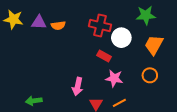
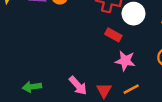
pink arrow: (78, 87) -> (78, 86), moved, turned -54

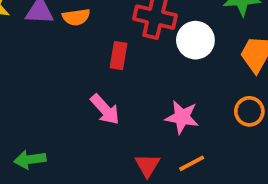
red rectangle: (113, 35) -> (118, 56), moved, turned 70
pink arrow: (78, 86) -> (105, 109), moved

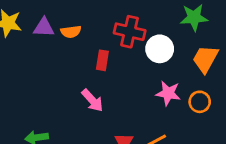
pink star: (182, 117) -> (168, 93), moved

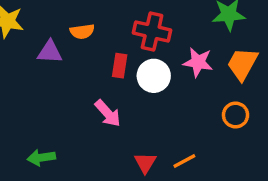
purple triangle: (44, 27) -> (50, 52), moved
white circle: (160, 49) -> (154, 76), moved
pink star: (168, 93) -> (198, 62), moved

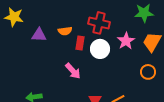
orange semicircle: (82, 32) -> (65, 31), moved
pink star: (198, 62) -> (126, 41), turned 30

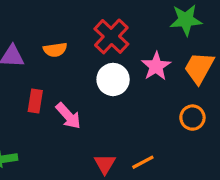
red cross: (99, 23) -> (111, 36), turned 30
red rectangle: (80, 43) -> (35, 101), moved

